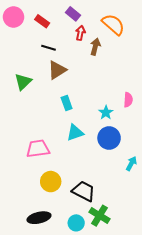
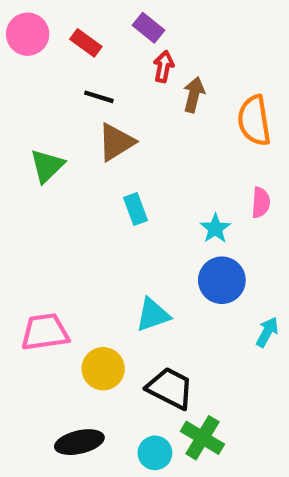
orange semicircle: (113, 24) -> (254, 121), moved, turned -140
cyan triangle: (75, 133) -> (153, 315), moved
pink trapezoid: (38, 149) -> (45, 332), moved

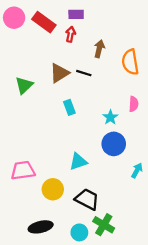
purple rectangle: (148, 28) -> (76, 14), turned -40
red rectangle: (86, 43) -> (44, 22), size x1.5
red arrow: (164, 67) -> (71, 34), moved
black line: (99, 97) -> (84, 73), moved

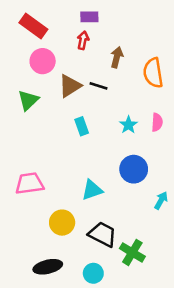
pink circle: (14, 18) -> (43, 61), moved
red rectangle: (44, 22) -> (33, 26), moved
cyan star: (110, 117) -> (128, 125), moved
pink trapezoid: (23, 170) -> (30, 183), moved
green cross: (104, 225) -> (132, 252), moved

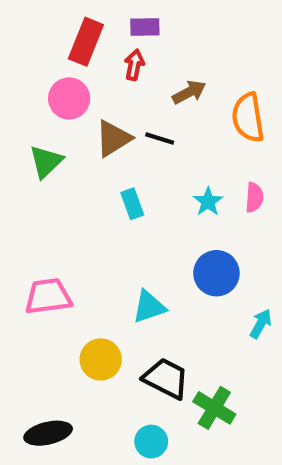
red rectangle: (33, 26) -> (86, 42), moved, turned 76
brown arrow: (117, 57) -> (189, 92), turned 48
black ellipse: (48, 267) -> (48, 433), moved

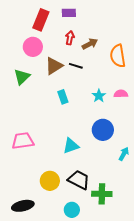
red arrow: (134, 65) -> (70, 38), moved
pink semicircle: (254, 197) -> (121, 94), turned -96
yellow circle: (101, 359) -> (50, 181), moved
green cross: (214, 408) -> (102, 194), turned -30

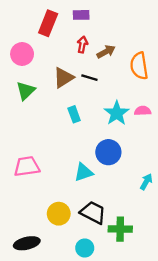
pink circle: (33, 47) -> (22, 54), moved
cyan star: (99, 96) -> (117, 113), size x1.5
blue circle: (103, 130) -> (108, 152), moved

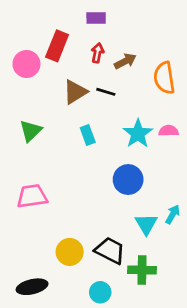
red rectangle: (48, 23) -> (57, 46), moved
green triangle: (26, 91) -> (31, 131), moved
cyan triangle: (84, 172) -> (146, 224), moved, turned -42

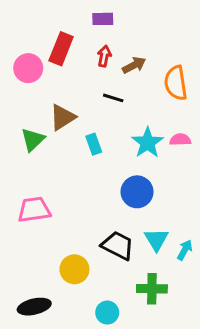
brown triangle: (75, 92) -> (63, 117), moved
cyan arrow: (173, 214) -> (185, 250), moved
black trapezoid: (110, 251) -> (118, 245), moved

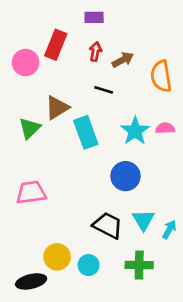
cyan rectangle: (94, 144) -> (86, 132), size x1.6
yellow circle: (74, 269) -> (57, 257), moved
cyan circle: (107, 313) -> (89, 265), moved

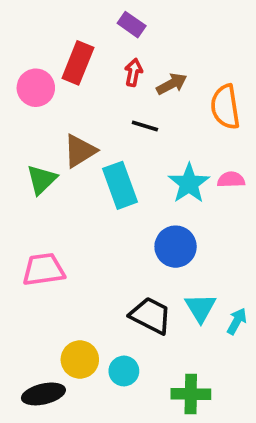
purple rectangle: (94, 17) -> (132, 25), turned 36
green cross: (139, 265) -> (191, 394), moved

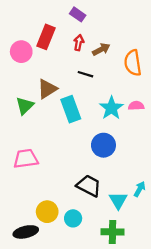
cyan triangle: (200, 308) -> (118, 200), moved

